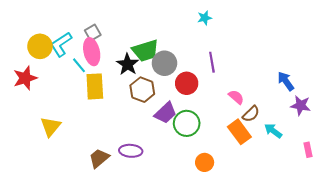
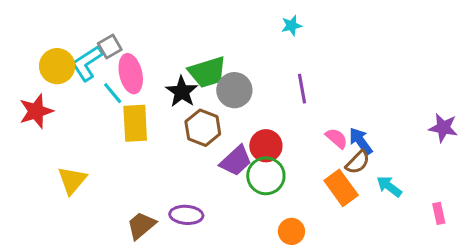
gray square: (93, 33) -> (110, 47), moved
blue arrow: (286, 81) -> (361, 141), moved
red circle: (187, 83) -> (266, 146), moved
purple star: (301, 105) -> (443, 128), moved

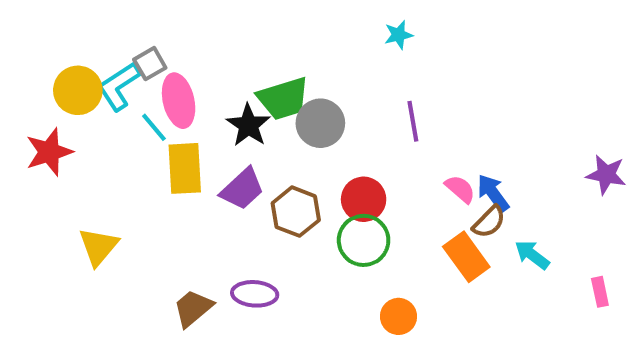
brown hexagon: (203, 128) -> (296, 212), moved
purple trapezoid: (236, 161) -> (242, 189), moved

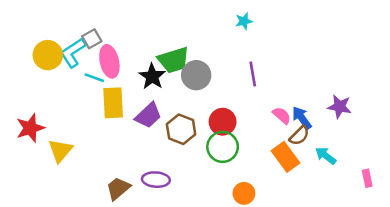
cyan line: (154, 127) -> (94, 78), turned -30
red star: (49, 152) -> (30, 128), moved
purple star: (606, 175) -> (340, 107), moved

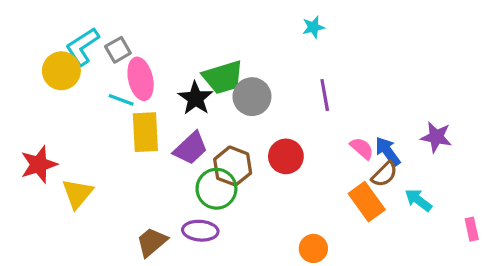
cyan L-shape: (73, 53) -> (82, 47), moved
green circle: (223, 147) -> (216, 189), moved

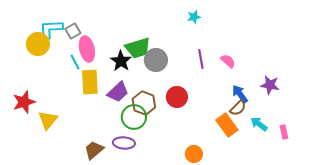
cyan L-shape: (82, 47) -> (51, 29), turned 30
cyan line: (121, 100) -> (75, 62), turned 42
pink semicircle: (362, 148) -> (228, 61), moved
pink rectangle: (472, 229) -> (284, 132), moved

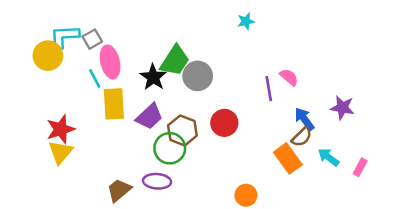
green trapezoid: (138, 48) -> (175, 61), turned -40
purple line: (201, 59) -> (269, 89), moved
red star: (24, 102) -> (61, 129), moved
pink rectangle: (284, 132) -> (360, 167), turned 40

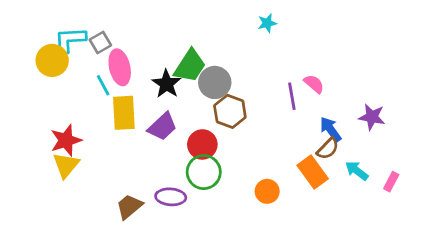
red circle: (224, 123) -> (202, 144), moved
brown hexagon: (182, 130) -> (230, 111), moved
green circle: (170, 148) -> (204, 172), moved
orange circle: (246, 195) -> (267, 191), moved

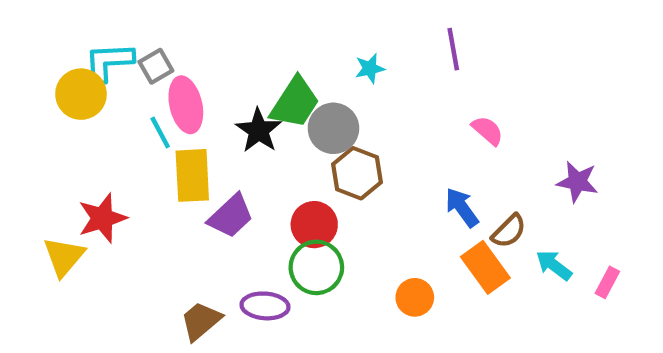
cyan star: (267, 23) -> (370, 68), moved
purple line: (292, 96) -> (453, 49), moved
purple trapezoid: (162, 127) -> (231, 216), moved
blue arrow: (331, 129) -> (462, 207), moved
yellow triangle: (66, 165) -> (64, 257), moved

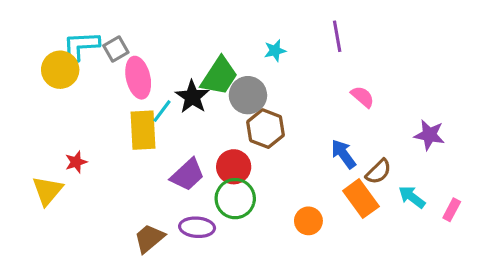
cyan line: (160, 133) -> (162, 111), moved, turned 65
purple trapezoid: (231, 216) -> (187, 175), moved
red star: (102, 218) -> (76, 162), size x0.6

